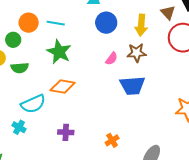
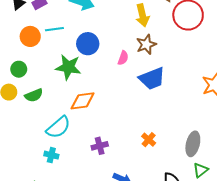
orange circle: (29, 23) -> (30, 36), moved
cyan line: (56, 23) -> (54, 29), moved
blue circle: (106, 23) -> (88, 44), moved

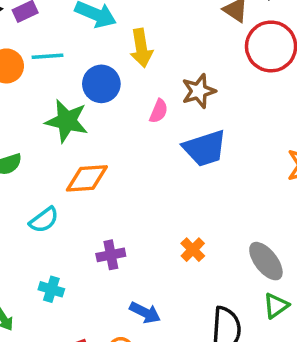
yellow arrow: (142, 15) -> (141, 48), moved
cyan semicircle: (58, 127) -> (44, 220), size x0.7
gray ellipse: (193, 144) -> (266, 261), turned -55
cyan cross: (51, 155) -> (51, 289), moved

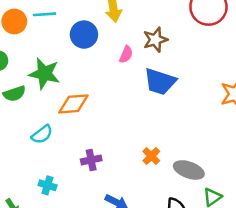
green star: (67, 121) -> (44, 74), moved
blue trapezoid: (205, 148) -> (160, 82), turned 36
gray ellipse: (266, 261) -> (189, 170), moved, turned -32

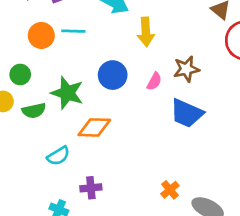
blue circle: (84, 35) -> (113, 75), moved
purple cross: (91, 160) -> (91, 188), moved

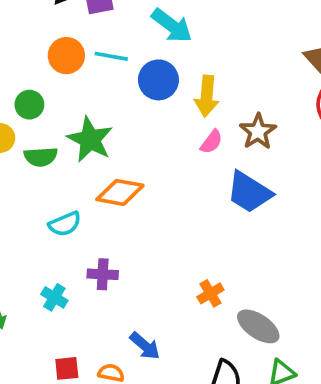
yellow arrow: (146, 32) -> (207, 96), moved
brown star: (186, 69) -> (258, 132), turned -30
blue circle: (113, 75) -> (158, 80), moved

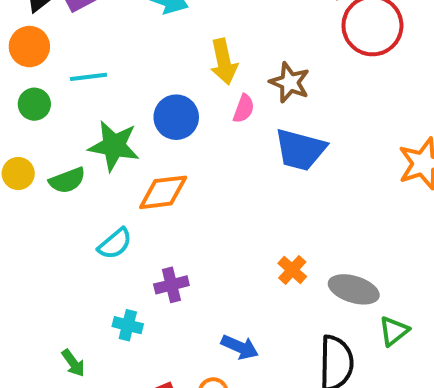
orange circle: (66, 56) -> (29, 47), moved
cyan line: (111, 56) -> (88, 77), moved
blue circle: (158, 80) -> (176, 117), moved
green circle: (29, 105) -> (34, 104), moved

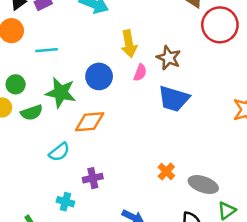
green circle: (34, 104) -> (16, 84), moved

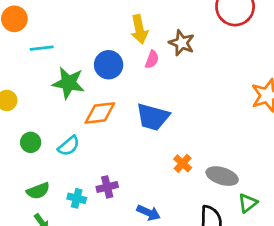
cyan line: (47, 50) -> (42, 48), moved
green circle: (16, 84) -> (31, 142), moved
blue trapezoid: (174, 99) -> (153, 117), moved
green semicircle: (32, 113) -> (38, 191), moved
purple cross: (93, 178) -> (107, 187), moved

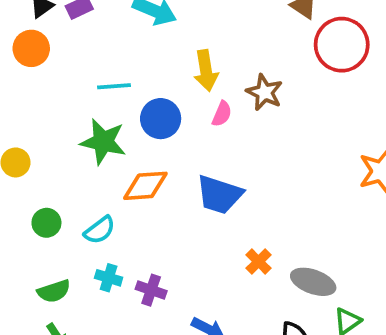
cyan line: (42, 48) -> (114, 86), moved
purple cross: (107, 187) -> (151, 290), turned 30
cyan cross: (77, 198) -> (109, 278), moved

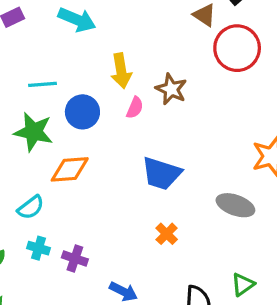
blue trapezoid: (219, 195) -> (161, 173), moved
gray ellipse: (313, 282) -> (235, 205), moved

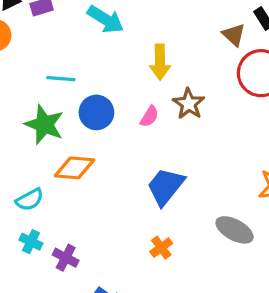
yellow arrow: (121, 71) -> (160, 62), moved
blue trapezoid: (161, 173) -> (166, 186), turned 102

